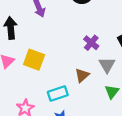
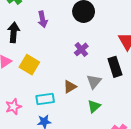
purple cross: (91, 43) -> (81, 49), moved

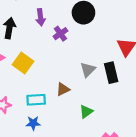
purple cross: (81, 49) -> (60, 34), moved
gray triangle: (94, 82) -> (88, 70), moved

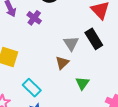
brown triangle: (63, 89) -> (62, 63), moved
cyan rectangle: (36, 100) -> (32, 88), turned 66

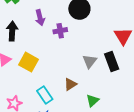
purple cross: (34, 18) -> (60, 31), turned 32
brown triangle: (62, 63) -> (70, 84), moved

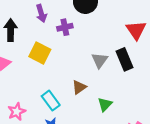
yellow square: (28, 62) -> (40, 53), moved

